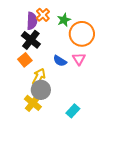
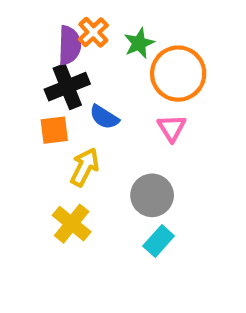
black cross: (31, 40) -> (67, 87), turned 30
orange square: (25, 60) -> (54, 130), turned 32
blue semicircle: (60, 61) -> (104, 117), moved
gray circle: (41, 90) -> (152, 195), moved

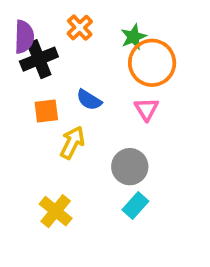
green star: (139, 43) -> (133, 37), moved
purple semicircle: (69, 45) -> (24, 37), moved
black cross: (67, 87) -> (39, 59), moved
yellow cross: (72, 224) -> (56, 211), moved

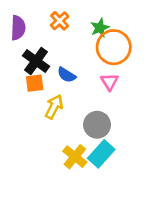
black cross: (39, 59) -> (36, 61), moved, turned -32
cyan rectangle: (135, 206) -> (101, 154), size x1.4
yellow cross: (56, 211) -> (75, 157), moved

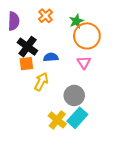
blue semicircle: (67, 75) -> (51, 57), turned 144

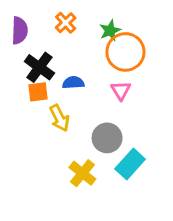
yellow arrow: (41, 82) -> (59, 118), turned 126
cyan rectangle: (77, 118) -> (130, 164), moved

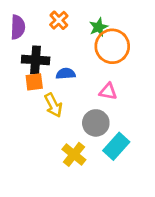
black cross: (39, 67) -> (36, 60), turned -32
pink triangle: (121, 90) -> (108, 91), moved, turned -48

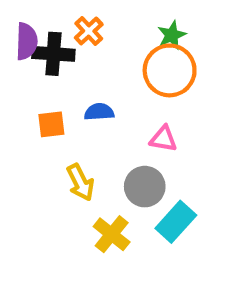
green star: (99, 27) -> (172, 35), moved
black cross: (36, 60) -> (53, 54), moved
yellow arrow: (53, 105) -> (80, 182), moved

